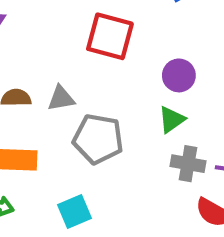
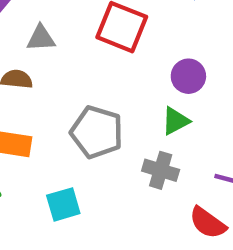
gray triangle: (61, 98) -> (41, 38), moved
gray cross: (188, 164) -> (161, 170), moved

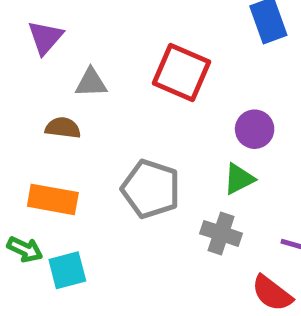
cyan square: (63, 204) -> (67, 270), moved

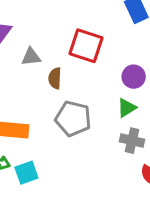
brown semicircle: (63, 128) -> (55, 78), moved, turned -90
gray cross: (221, 233) -> (132, 141), moved

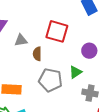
green triangle: (127, 108) -> (75, 72), moved

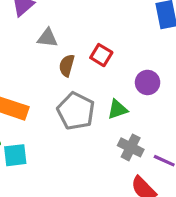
red square: (57, 31) -> (101, 55), moved, size x0.6

